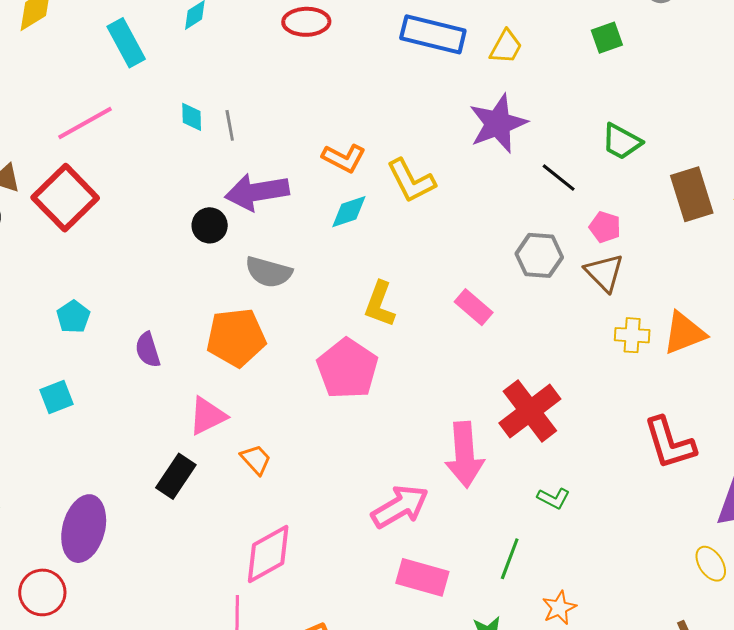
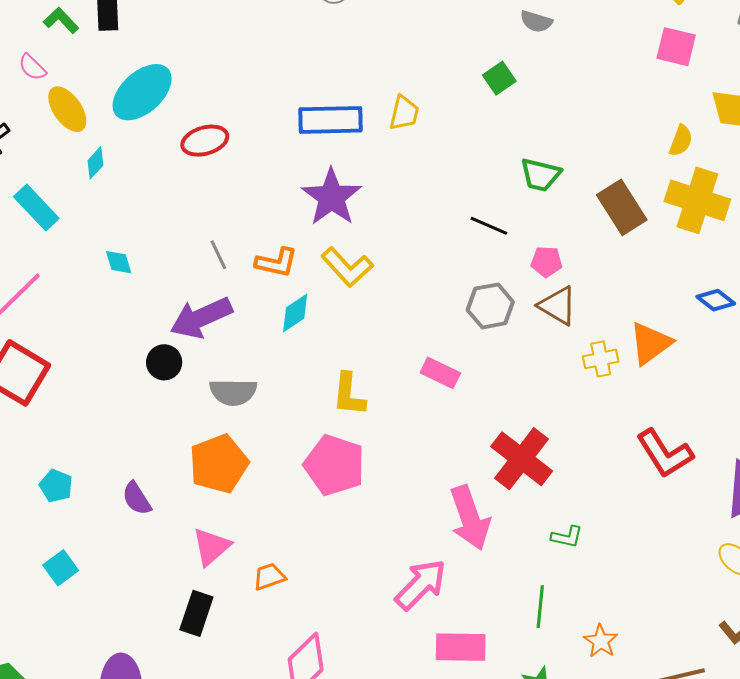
purple star: (498, 124) -> (332, 197), moved
gray line: (230, 125) -> (218, 255), moved
orange trapezoid: (256, 460) -> (269, 577), turned -52

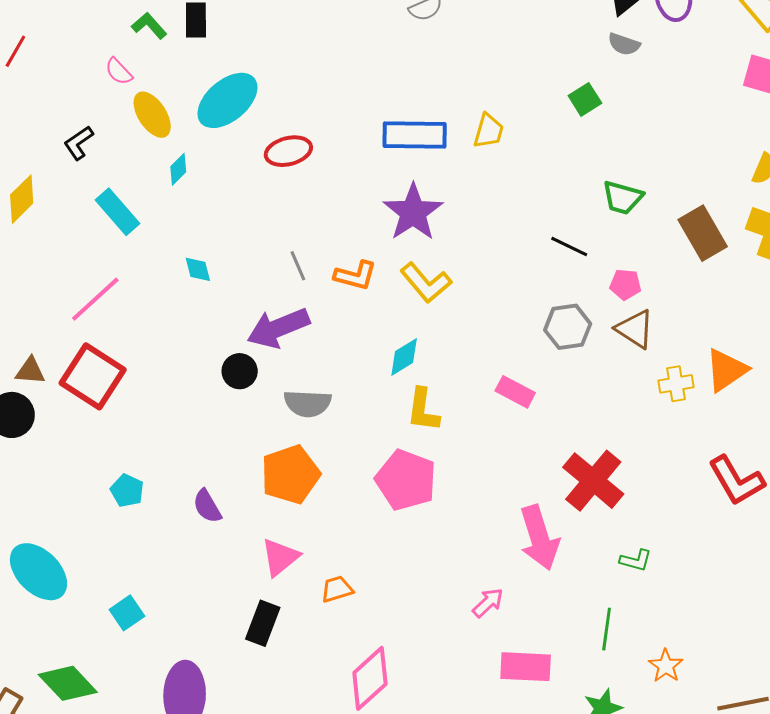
cyan diamond: (295, 313) -> (404, 357), moved
cyan square: (61, 568) -> (127, 613), moved
pink arrow: (421, 585) -> (488, 603), size x0.6

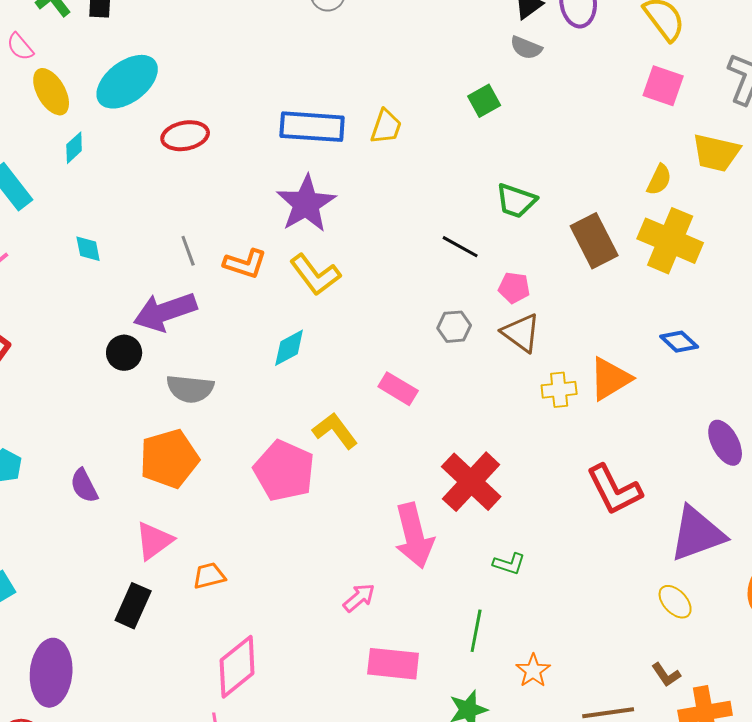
gray hexagon: (568, 327) -> (454, 327), size x0.7
yellow L-shape: (423, 410) -> (335, 431), moved, turned 132

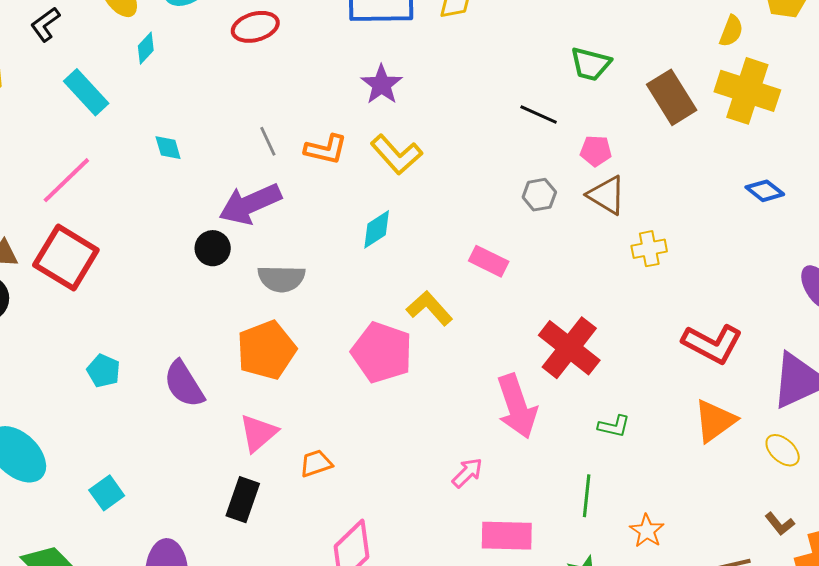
purple star: (306, 204) -> (382, 85), size x0.7
orange triangle: (610, 379) -> (715, 421), moved
purple semicircle: (84, 486) -> (184, 384), size x1.4
red L-shape: (614, 490) -> (712, 344), turned -30

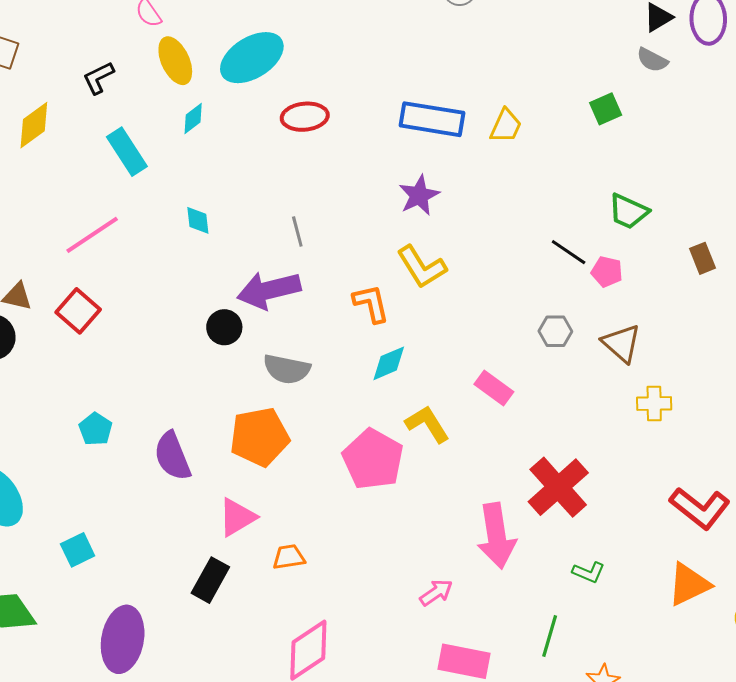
brown rectangle: (672, 97) -> (703, 258), size x0.6
orange L-shape: (326, 149) -> (371, 303), moved, turned -126
pink pentagon: (596, 151) -> (607, 272), moved
cyan diamond: (377, 229) -> (389, 363), moved
red square: (66, 258) -> (78, 311), size x0.7

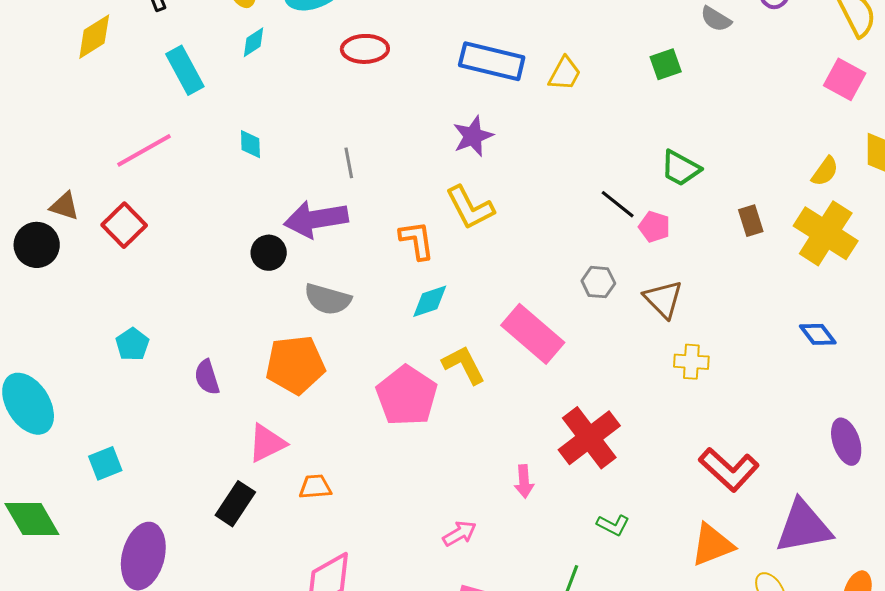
pink rectangle: (494, 388) -> (533, 334), size x1.6
purple semicircle: (172, 456) -> (207, 377), size x0.7
pink arrow: (497, 536) -> (524, 481), size x0.5

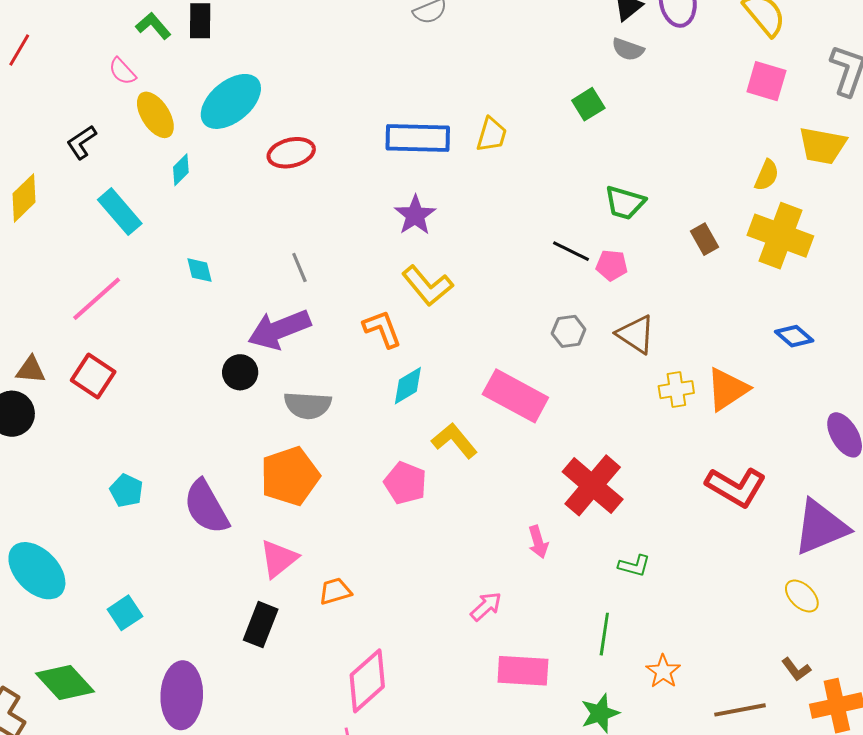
purple semicircle: (207, 377) -> (206, 507), size x1.6
pink pentagon: (407, 396) -> (405, 483), size x0.7
orange triangle: (712, 545) -> (727, 389), moved

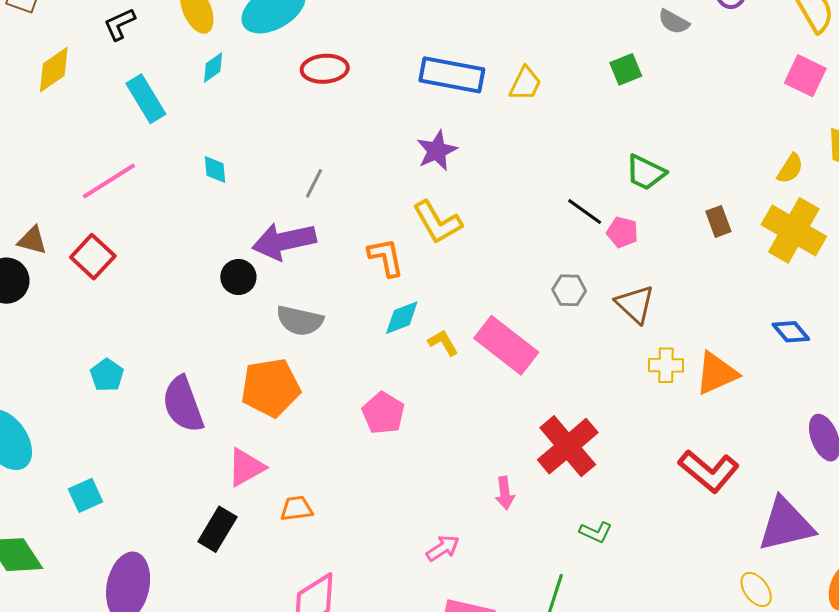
gray line: (299, 267) -> (314, 183), turned 40
yellow L-shape: (454, 441) -> (443, 343), moved, size x0.7

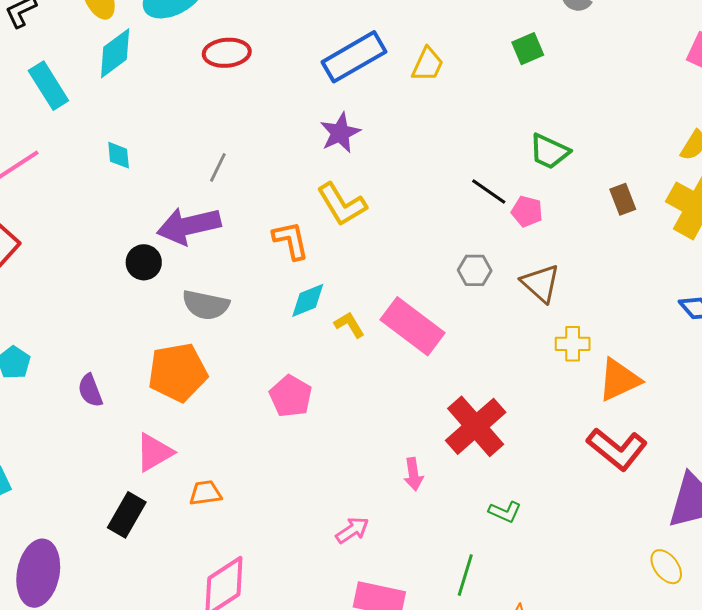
cyan diamond: (213, 68) -> (115, 53), size x1.6
blue rectangle: (452, 75) -> (354, 57), turned -40
orange triangle: (716, 373) -> (619, 380), moved
purple semicircle: (183, 404) -> (90, 391), size x0.6

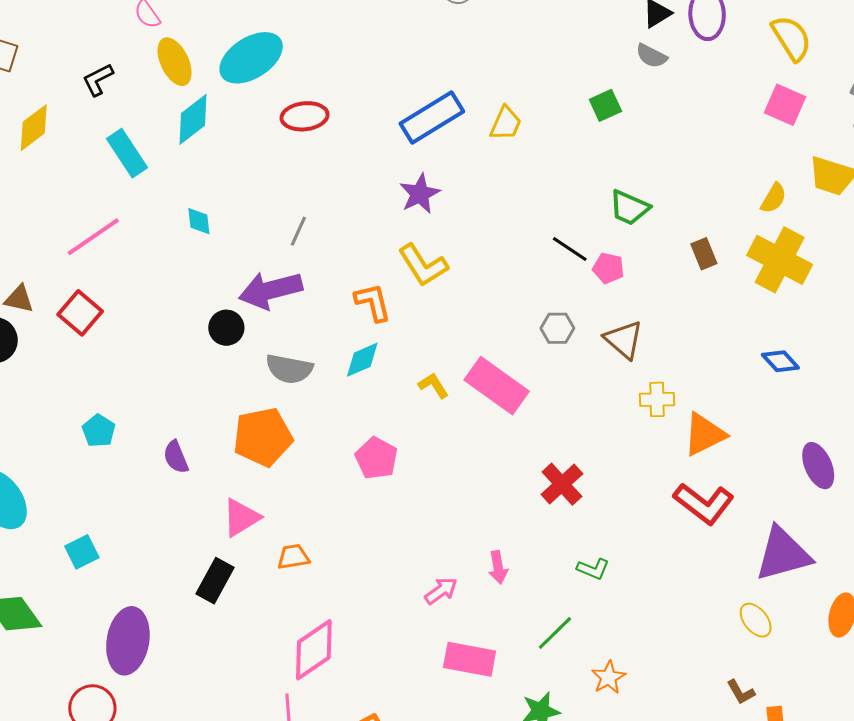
cyan diamond: (308, 300) -> (362, 360), moved
red cross: (476, 426) -> (562, 484), size x0.7
pink arrow: (413, 474) -> (498, 567), moved
green line: (465, 575) -> (555, 633), turned 30

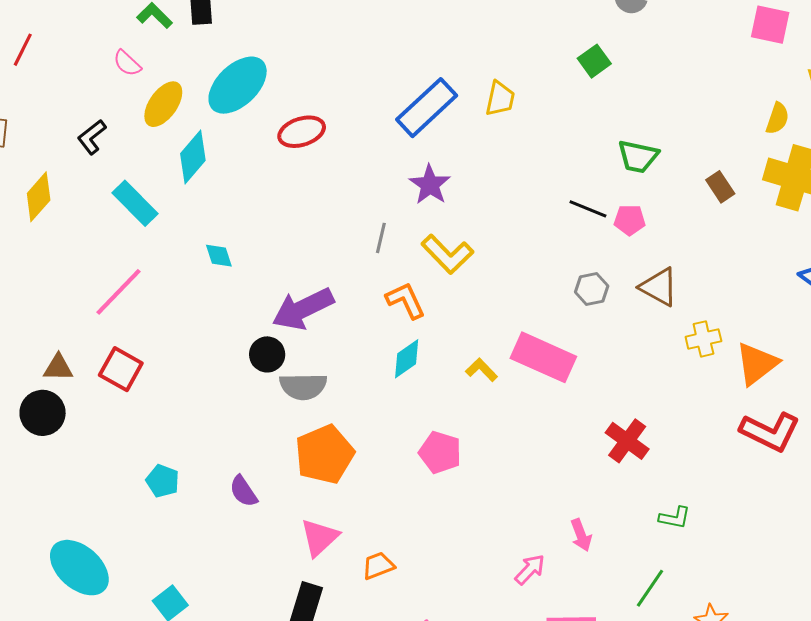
yellow ellipse: (175, 62) -> (163, 104), turned 72
gray line: (298, 231) -> (381, 238), moved
gray semicircle: (289, 369) -> (303, 386), moved

